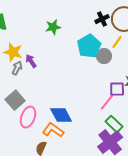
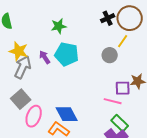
cyan pentagon: (89, 46) -> (67, 54), moved, turned -30
purple arrow: (31, 61) -> (45, 57), moved
gray arrow: (17, 68) -> (23, 67), size x1.6
pink line: (107, 102) -> (113, 101), turned 66

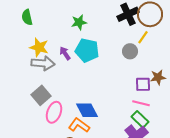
black cross: (108, 18) -> (128, 14), size x1.5
gray arrow: (23, 67) -> (43, 63), turned 70
pink line: (113, 101) -> (141, 103), moved

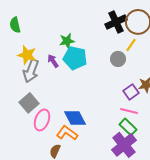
green star: (79, 22) -> (67, 41), moved
gray arrow: (43, 63) -> (31, 71), turned 105
purple square: (143, 84) -> (131, 92), turned -35

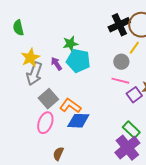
yellow star: (27, 55) -> (30, 58), turned 30
gray square: (29, 103) -> (48, 99), moved
pink line: (129, 111) -> (120, 81), moved
blue diamond: (75, 118) -> (78, 121), turned -60
orange L-shape: (67, 133) -> (70, 106), moved

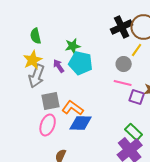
green semicircle: (18, 28) -> (36, 36), moved
purple square: (134, 95) -> (137, 97), turned -35
gray square: (48, 99) -> (51, 101), turned 30

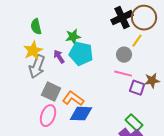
gray square: (51, 101) -> (51, 92), turned 36

